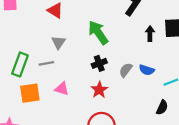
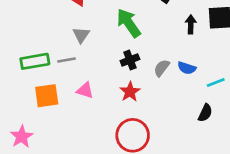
green rectangle: (20, 64) -> (35, 61), turned 60

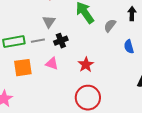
black cross: (130, 60) -> (61, 41), moved
gray semicircle: (162, 68) -> (110, 26), moved
blue semicircle: (187, 68) -> (129, 47), turned 56

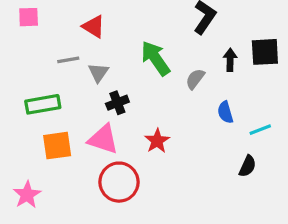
gray line: (38, 41) -> (68, 60), moved
pink triangle: (52, 64) -> (103, 139), size x1.5
red circle: (88, 98) -> (119, 182), moved

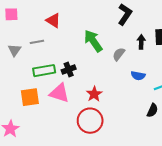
gray triangle: (98, 73) -> (14, 50), moved
green rectangle: (43, 104) -> (44, 71), moved
blue semicircle: (225, 112) -> (138, 76), turned -64
red circle: (119, 182) -> (90, 121), moved

